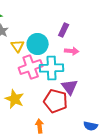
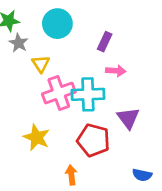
cyan circle: (38, 44) -> (57, 24), moved
purple triangle: (70, 87) -> (128, 118), moved

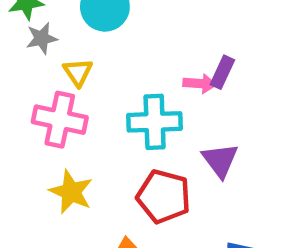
purple rectangle: (105, 42) -> (222, 72), moved
gray star: (19, 43) -> (42, 38), turned 30
pink cross: (59, 93) -> (60, 120), moved, turned 32

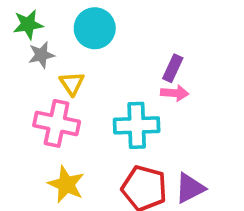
purple rectangle: (222, 72) -> (173, 68), moved
purple triangle: (220, 160) -> (190, 188), moved, turned 40

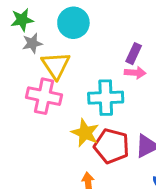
yellow triangle: (72, 83) -> (56, 65), size x1.5
yellow star: (66, 184) -> (85, 133), moved

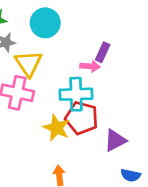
pink arrow: (135, 73) -> (90, 66), moved
red pentagon: (112, 146) -> (82, 118), moved

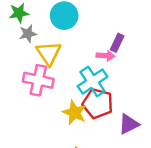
cyan cross: (76, 94) -> (93, 82), turned -32

